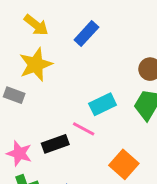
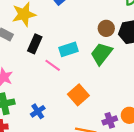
black rectangle: (55, 144) -> (35, 44), moved, turned -54

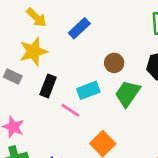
brown circle: (106, 28) -> (114, 63), moved

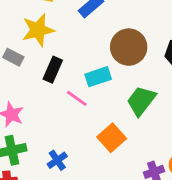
brown circle: (114, 63) -> (129, 47), size x1.6
green trapezoid: (128, 93) -> (141, 101), moved

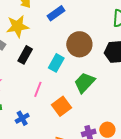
cyan rectangle: (98, 77) -> (56, 63), turned -48
pink line: (77, 98) -> (38, 89), moved, turned 70

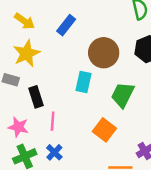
black rectangle: (25, 55) -> (36, 97), moved, turned -30
pink line: (38, 89) -> (53, 121), moved
blue cross: (22, 118) -> (54, 152), moved

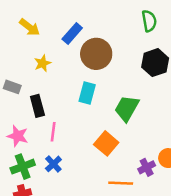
yellow star: (26, 53) -> (42, 63), moved, size x0.6
brown circle: (104, 53) -> (96, 54), moved

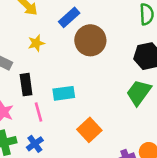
cyan rectangle: (87, 93) -> (64, 93), moved, turned 60
green trapezoid: (127, 108) -> (139, 93), moved
pink line: (53, 132) -> (39, 112), turned -30

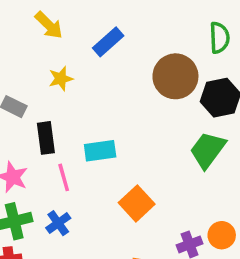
brown circle: (90, 40) -> (175, 76), moved

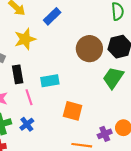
brown circle: (175, 76) -> (89, 49), moved
yellow star: (61, 79) -> (25, 39), size x1.5
orange square: (137, 203) -> (73, 111), turned -30

